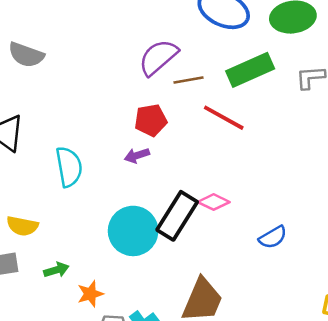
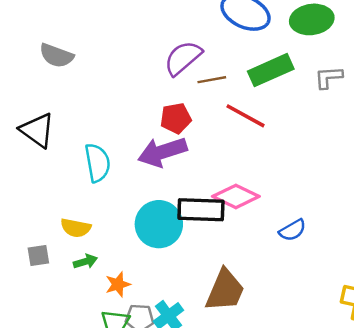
purple arrow: (137, 155) -> (162, 152), size x2.0
pink diamond: (214, 202) -> (236, 196), size x1.5
black rectangle: (177, 216) -> (201, 210), turned 60
yellow semicircle: (22, 226) -> (76, 228), moved

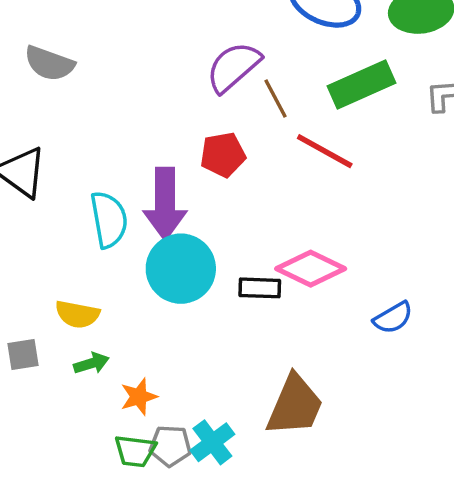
brown line: (212, 80) -> (276, 98), turned 72
purple arrow: (162, 152) -> (165, 204), moved, turned -72
black rectangle: (201, 210) -> (260, 288), size x0.6
cyan circle: (159, 224) -> (181, 269), moved

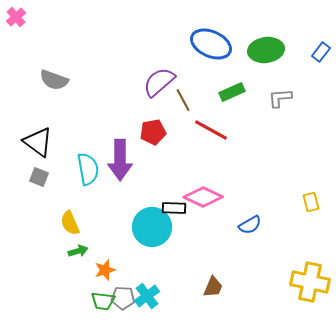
green rectangle: (361, 84) -> (232, 92), size x0.7
cyan circle: (181, 269) -> (152, 227), moved
yellow semicircle: (77, 314) -> (70, 223), turned 55
gray square: (23, 355) -> (39, 177), moved, turned 30
brown trapezoid: (295, 405) -> (213, 287), moved, size x0.6

